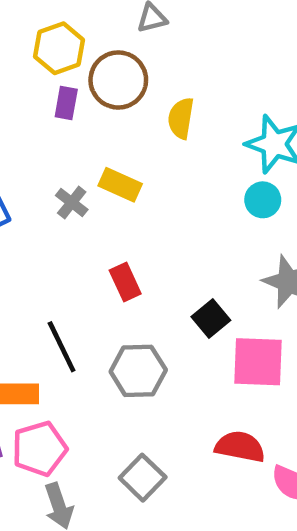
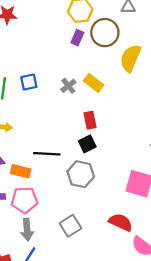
yellow semicircle: (181, 118) -> (130, 58), size x1.4
red rectangle: (125, 282) -> (90, 120), moved
black square: (211, 319) -> (87, 144), moved
black line: (62, 347) -> (47, 154), turned -75

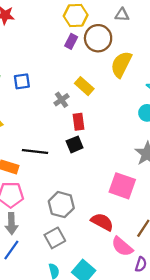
gray cross: (68, 86) -> (62, 100), moved
gray hexagon: (81, 174) -> (61, 205), moved
gray square: (70, 226) -> (55, 238), moved

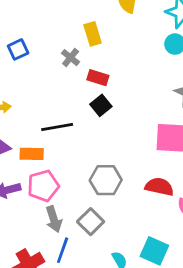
yellow rectangle: (84, 86) -> (93, 34), turned 48
red rectangle: (79, 122) -> (98, 78), turned -49
gray square: (55, 238) -> (91, 222), moved

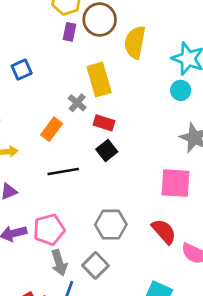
yellow rectangle: (93, 34) -> (99, 80), size x1.4
blue square: (18, 49) -> (22, 70), moved
orange rectangle: (32, 154) -> (52, 129), moved, turned -55
red semicircle: (159, 187) -> (164, 231), turned 36

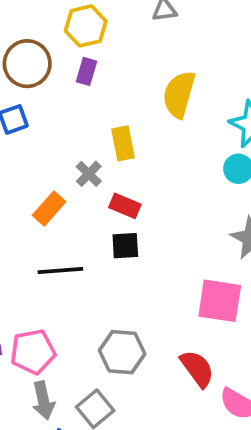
brown circle: (100, 20) -> (27, 64), moved
yellow rectangle: (99, 80) -> (123, 143), size x0.7
black square: (107, 150) -> (125, 246), turned 30

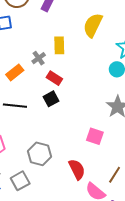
black square: (125, 246) -> (51, 99), turned -35
pink square: (220, 301) -> (95, 136), size x0.7

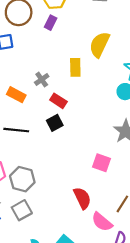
yellow rectangle: (59, 45) -> (75, 67), moved
orange rectangle: (15, 72) -> (16, 95), turned 66
gray hexagon: (39, 154) -> (22, 179), moved

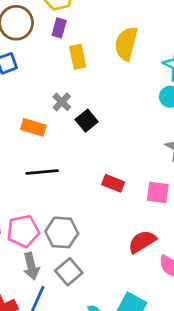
yellow rectangle: (75, 67) -> (78, 57), moved
red rectangle: (58, 101) -> (113, 183), moved
black square: (55, 123) -> (87, 121), moved
red semicircle: (82, 198) -> (142, 242), turned -85

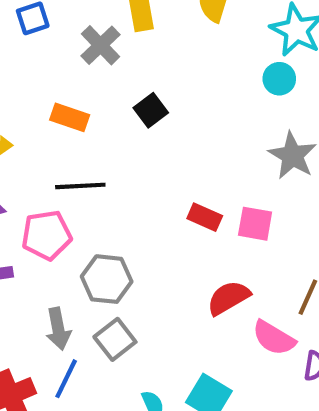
gray cross: (62, 102) -> (101, 45), moved, size x1.4
red rectangle: (113, 183) -> (205, 217), moved
pink pentagon: (23, 231) -> (47, 235), moved

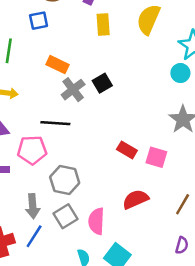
gray cross: (101, 45) -> (73, 90), moved
orange rectangle: (70, 117) -> (58, 65), moved
pink semicircle: (274, 338) -> (96, 221), moved, turned 55

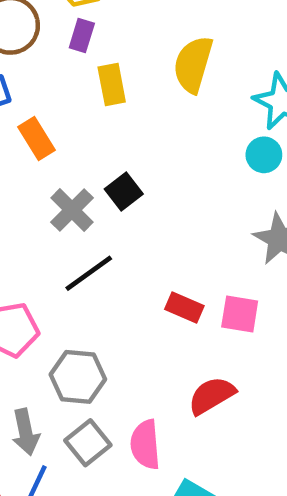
orange rectangle: (58, 65) -> (36, 138), moved, turned 40
black line: (55, 123) -> (89, 273), moved, turned -32

